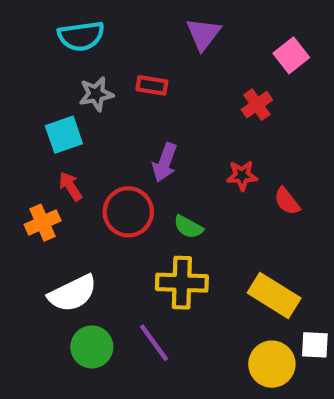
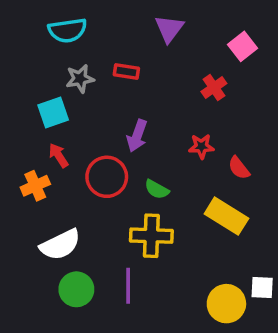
yellow rectangle: (274, 295) -> (226, 216), moved
purple line: (154, 343) -> (128, 286), turned 36

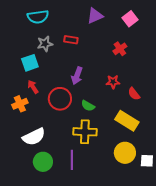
purple triangle: (169, 29) -> (95, 16), turned 30
pink square: (242, 46) -> (130, 19), moved
yellow circle: (226, 304) -> (125, 153), moved

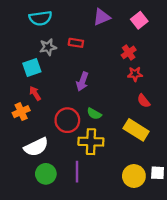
red star: (113, 82) -> (135, 74), moved
red circle: (60, 99) -> (67, 120), moved
yellow circle: (125, 153) -> (134, 176), moved

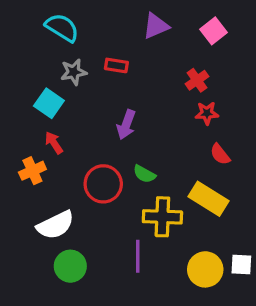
cyan semicircle: (40, 18) -> (62, 28), turned -140
cyan square: (32, 68) -> (49, 103), turned -36
yellow cross: (91, 142) -> (162, 217), moved
purple line: (77, 172) -> (138, 256), moved

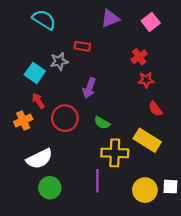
gray star: (74, 72) -> (59, 61), moved
red circle: (103, 184) -> (65, 118), moved

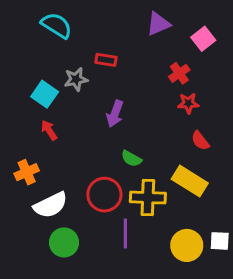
purple triangle: (110, 18) -> (158, 24), moved
pink square: (151, 22) -> (203, 39), moved
red circle: (65, 118) -> (104, 195), moved
orange cross: (23, 120) -> (27, 172), moved

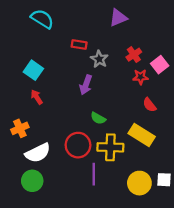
pink square: (203, 39) -> (160, 65), moved
gray star: (76, 79) -> (99, 59), moved, turned -30
green circle: (64, 242) -> (32, 181), moved

